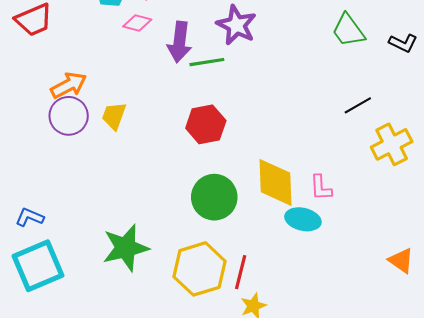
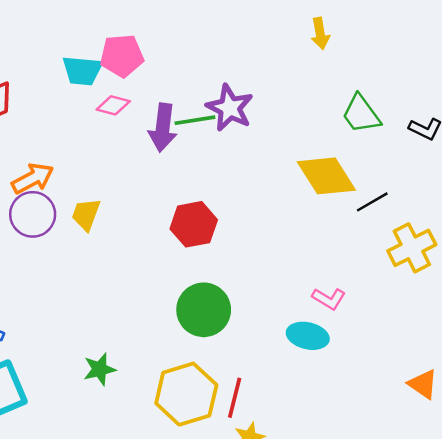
green line: (207, 62) -> (195, 120), moved
yellow diamond: (275, 182) -> (326, 176), moved, turned -30
pink L-shape: (321, 188) -> (329, 299), turned -56
green star: (126, 248) -> (100, 369), size x0.6

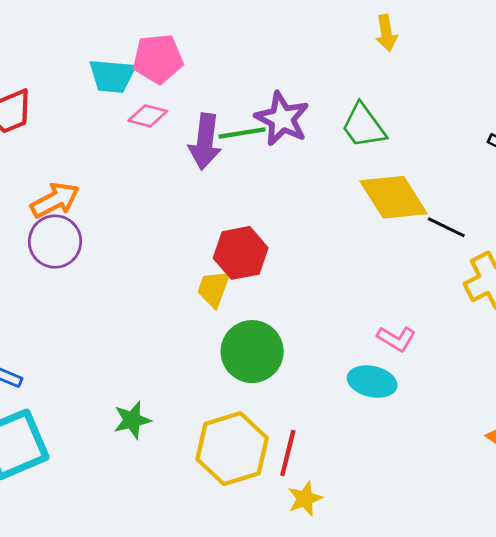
green trapezoid: (361, 114) -> (363, 126), moved
black line: (372, 202) -> (446, 227), turned 56
yellow trapezoid: (86, 214) -> (214, 289), moved

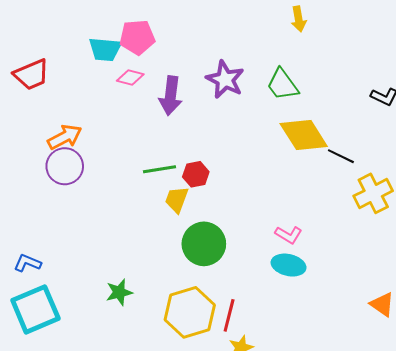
green line: (242, 133) -> (159, 169), moved
red hexagon: (241, 253) -> (196, 174), size x0.7
pink L-shape: (396, 339) -> (289, 235), moved

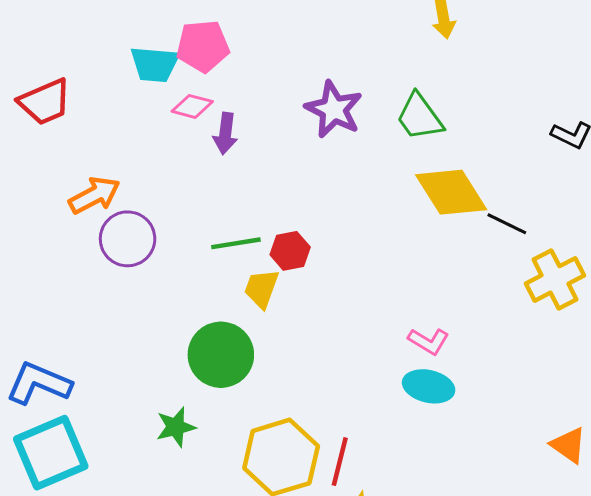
purple arrow: (171, 96) -> (225, 133), moved, size x0.7
purple circle: (65, 166) -> (128, 239), moved
green circle: (204, 244) -> (221, 355), moved
blue L-shape: (27, 263) -> (39, 383), size x1.6

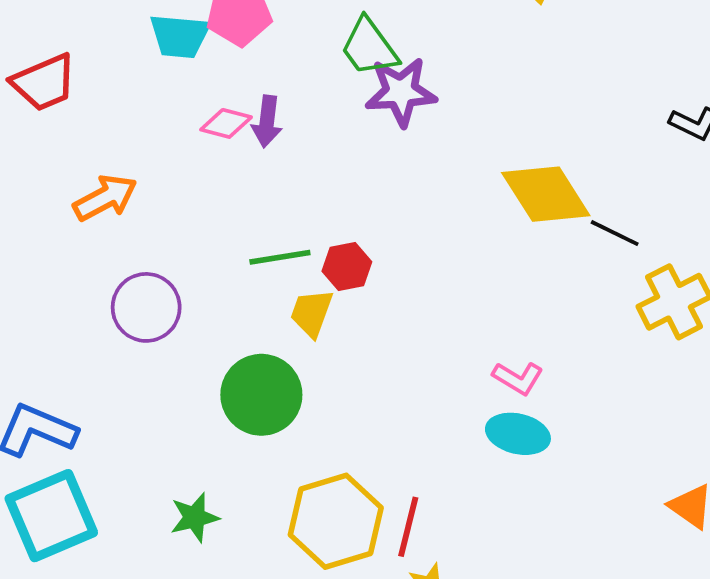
pink diamond: (192, 106) -> (226, 123), moved
purple star: (334, 109) -> (401, 92), turned -30
green trapezoid: (420, 117) -> (369, 47), moved
purple circle: (128, 239) -> (146, 307), moved
green star: (176, 427) -> (194, 517), moved

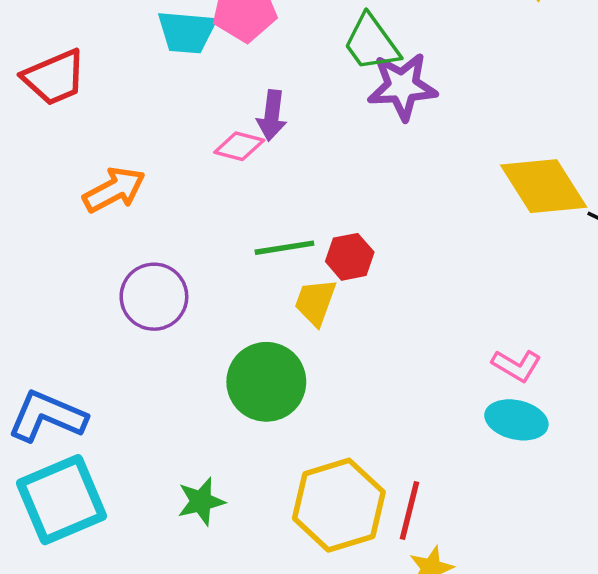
pink diamond: (226, 123) -> (239, 146), moved

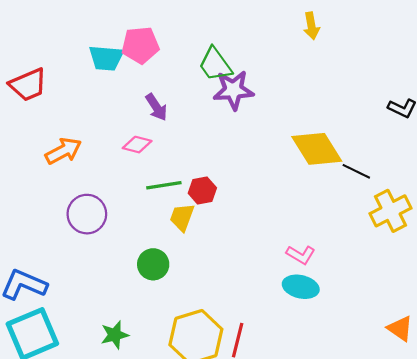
purple arrow: (272, 115) -> (156, 107), turned -40
pink diamond: (239, 146) -> (137, 145), moved
green circle: (266, 382) -> (153, 264), size x0.7

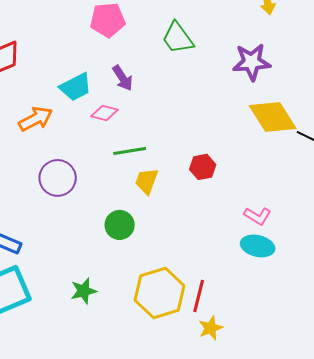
cyan trapezoid: (106, 58) -> (76, 87), moved, turned -32
purple star: (233, 90) -> (252, 62), moved
red hexagon: (202, 191) -> (203, 167), moved

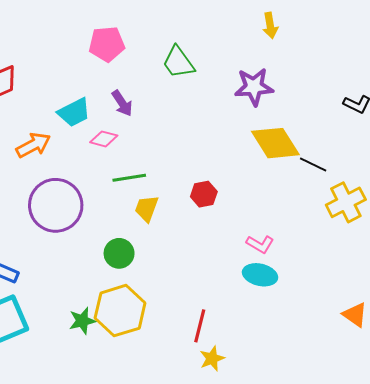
purple circle: (58, 178) -> (56, 205), size x1.4
yellow hexagon: (160, 293) -> (120, 311), moved

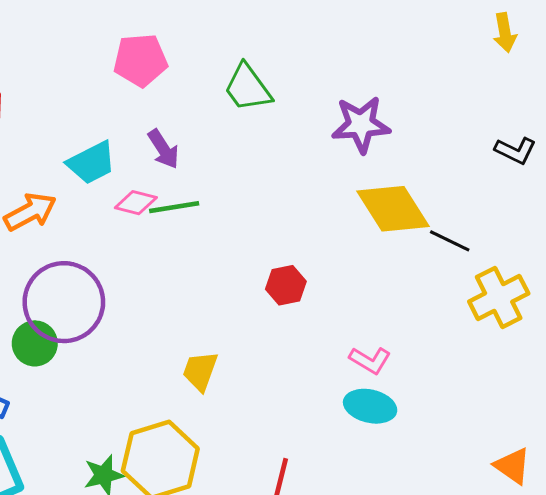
yellow arrow: (270, 26) -> (505, 33), moved
green line: (129, 178) -> (174, 207), moved
yellow trapezoid: (147, 208) -> (200, 371), moved
green circle: (119, 253) -> (35, 343), moved

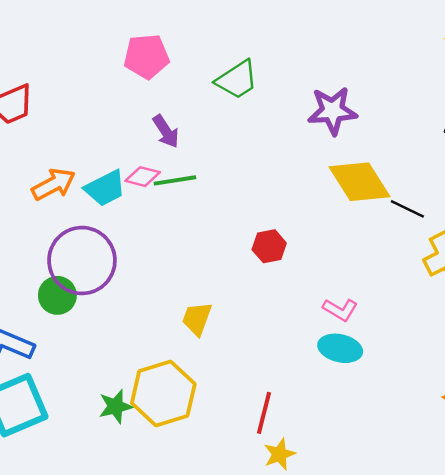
green trapezoid: (248, 88) -> (237, 80), turned -87
cyan trapezoid: (91, 163) -> (105, 188), moved

